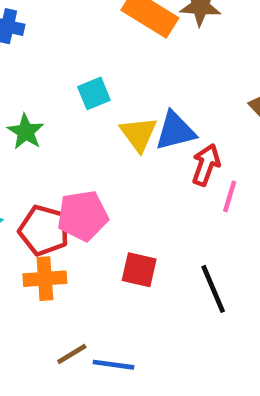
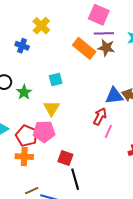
blue triangle: (175, 131) -> (114, 96), moved
yellow triangle: (139, 134) -> (52, 108), moved
black line: (213, 289) -> (75, 179), moved

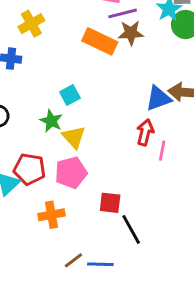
yellow cross: (41, 26) -> (31, 24), turned 30
green star: (24, 92) -> (51, 121), moved
red pentagon: (26, 136) -> (30, 169), moved

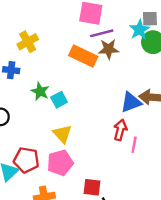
green star: (51, 121) -> (40, 91), moved

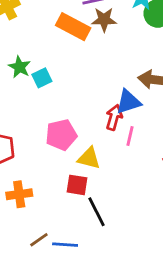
blue triangle: (131, 102) -> (128, 102), moved
yellow triangle: (62, 134) -> (89, 158), moved, turned -36
pink pentagon: (60, 163) -> (61, 135), moved

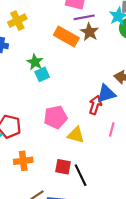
brown star: (104, 20) -> (89, 32), turned 30
green star: (20, 67) -> (35, 62), moved
pink line: (130, 136) -> (112, 129), moved
red square: (77, 185) -> (63, 167), moved

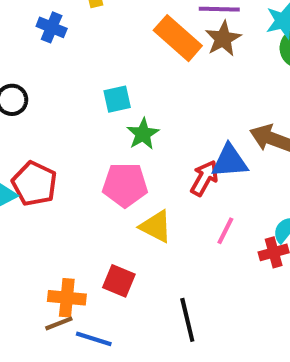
green star: (35, 62) -> (143, 134), moved
orange cross: (23, 161) -> (67, 298), moved
black line: (81, 175) -> (187, 320), moved

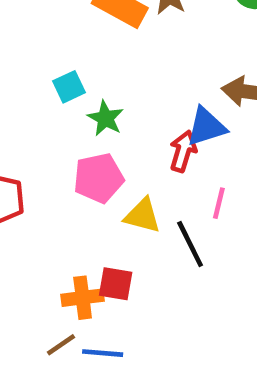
orange cross: (67, 298) -> (83, 298), moved
black line: (187, 320) -> (190, 244), moved

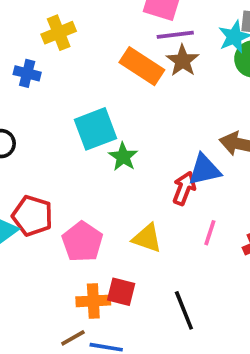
cyan square: (69, 87) -> (95, 129), size x1.6
pink pentagon: (99, 178) -> (82, 242), moved, turned -30
black line: (190, 244) -> (184, 310), moved

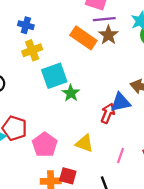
yellow cross: (59, 33) -> (32, 50), moved
blue cross: (27, 73) -> (26, 25), moved
pink line: (210, 233) -> (120, 156), moved

